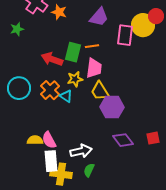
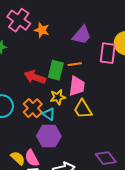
purple hexagon: (112, 107) -> (49, 136), moved
yellow semicircle: (35, 140) -> (18, 158), turned 42

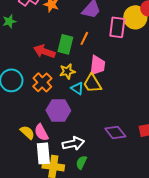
orange line: (75, 64) -> (84, 38), turned -56
pink trapezoid: (77, 86) -> (97, 65), moved
cyan triangle: (49, 114) -> (77, 88), moved

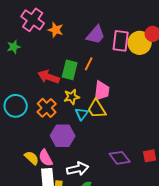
pink rectangle: (117, 27) -> (121, 41), moved
cyan triangle: (77, 88) -> (82, 114), turned 32

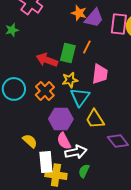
orange star: (56, 30) -> (79, 13), moved
yellow trapezoid: (97, 109) -> (95, 119), moved
cyan triangle: (82, 114) -> (80, 97), size x1.5
pink semicircle: (46, 158) -> (64, 141), moved

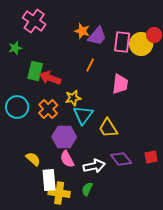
green rectangle: (68, 53) -> (35, 71), moved
pink trapezoid: (100, 74) -> (120, 84), moved
yellow trapezoid: (95, 119) -> (108, 128), moved
white arrow: (76, 152) -> (94, 166), moved

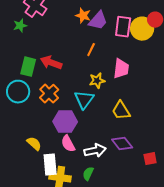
green star: (15, 48) -> (20, 26), moved
green rectangle: (35, 71) -> (28, 67), moved
yellow star: (73, 98) -> (97, 81), moved
yellow trapezoid: (108, 128) -> (121, 111), moved
red square: (151, 157) -> (150, 159), moved

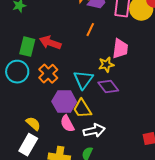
yellow star: (97, 81) -> (106, 65), moved
yellow trapezoid: (121, 111) -> (82, 109), moved
purple diamond: (122, 144) -> (108, 87), moved
white rectangle: (50, 165) -> (28, 145), moved, turned 35

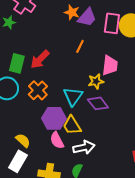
red arrow: (50, 43) -> (40, 59), turned -65

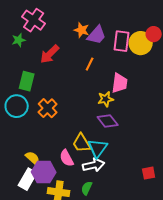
red arrow: (40, 59) -> (50, 54), moved
cyan triangle: (73, 96) -> (98, 148), moved
purple hexagon: (54, 118) -> (44, 172), moved

